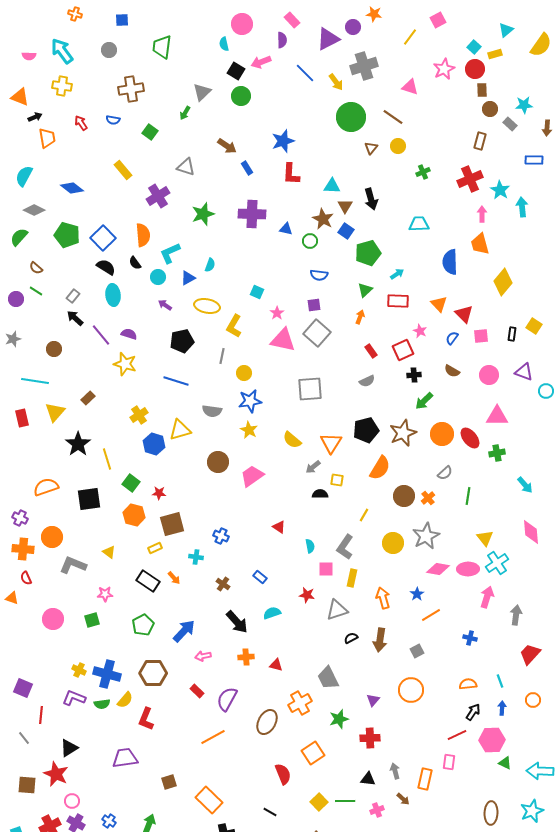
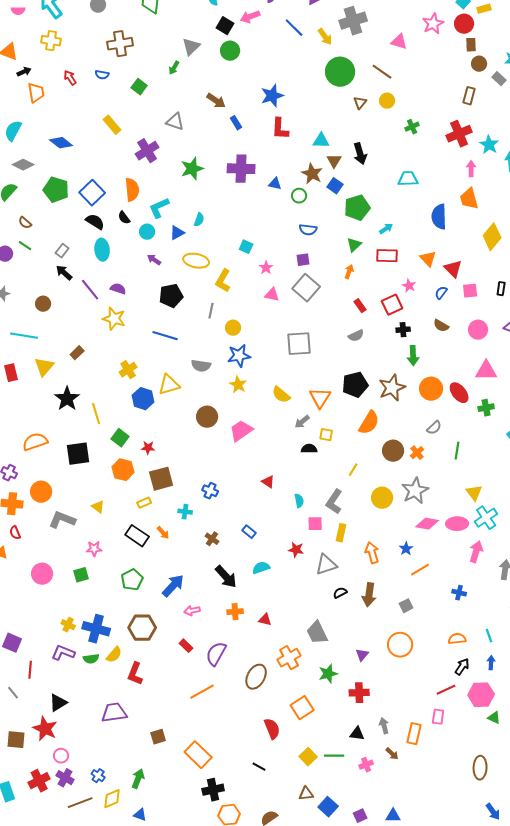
pink triangle: (283, 340) -> (272, 295), size x0.6
green arrow: (424, 401) -> (413, 356), turned -48

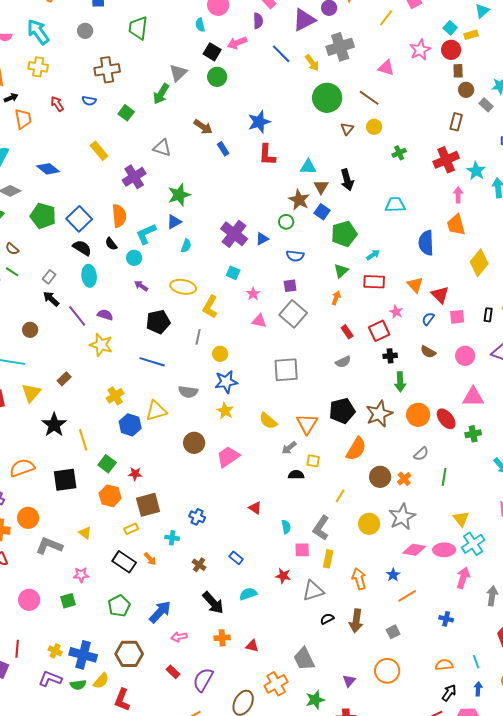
green arrow: (174, 68) -> (161, 94), size x1.5
purple cross: (241, 169) -> (234, 234), moved, turned 36
blue triangle: (275, 184) -> (262, 239), moved, turned -40
blue triangle: (177, 233) -> (174, 222), moved
red line: (30, 670) -> (17, 649), moved

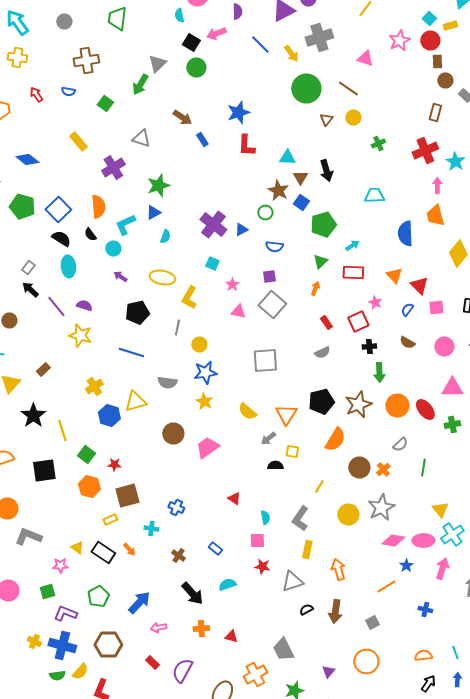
yellow triangle: (85, 533) -> (77, 548), moved
pink square: (302, 550) -> (257, 540), moved
blue star: (393, 575) -> (406, 566), moved
purple L-shape: (50, 679) -> (65, 614), moved

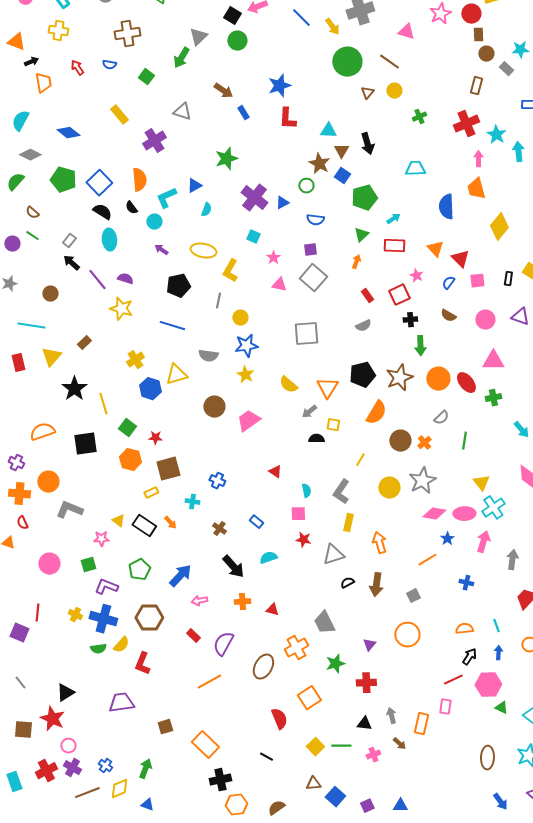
green star: (158, 186) -> (226, 159), moved

